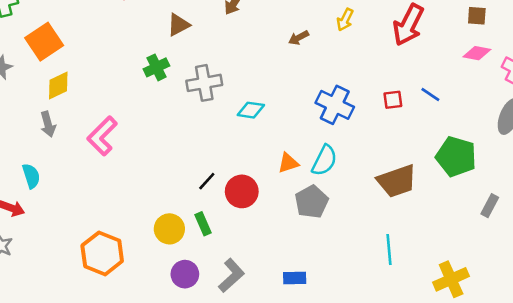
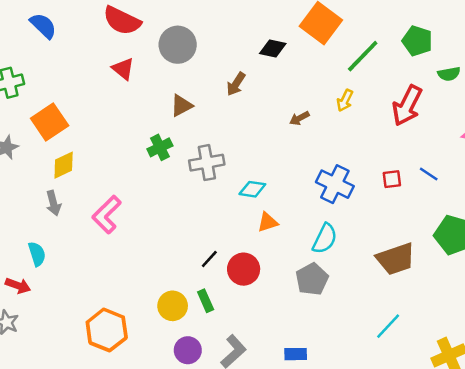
orange triangle: (288, 163) -> (268, 222), moved
cyan line: (389, 250) -> (388, 326), turned 48

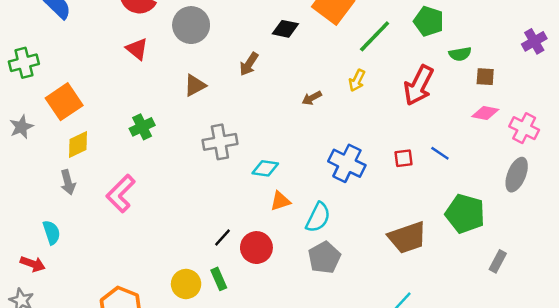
green cross: (160, 147) -> (142, 127), moved
cyan semicircle: (325, 239) -> (318, 217), moved

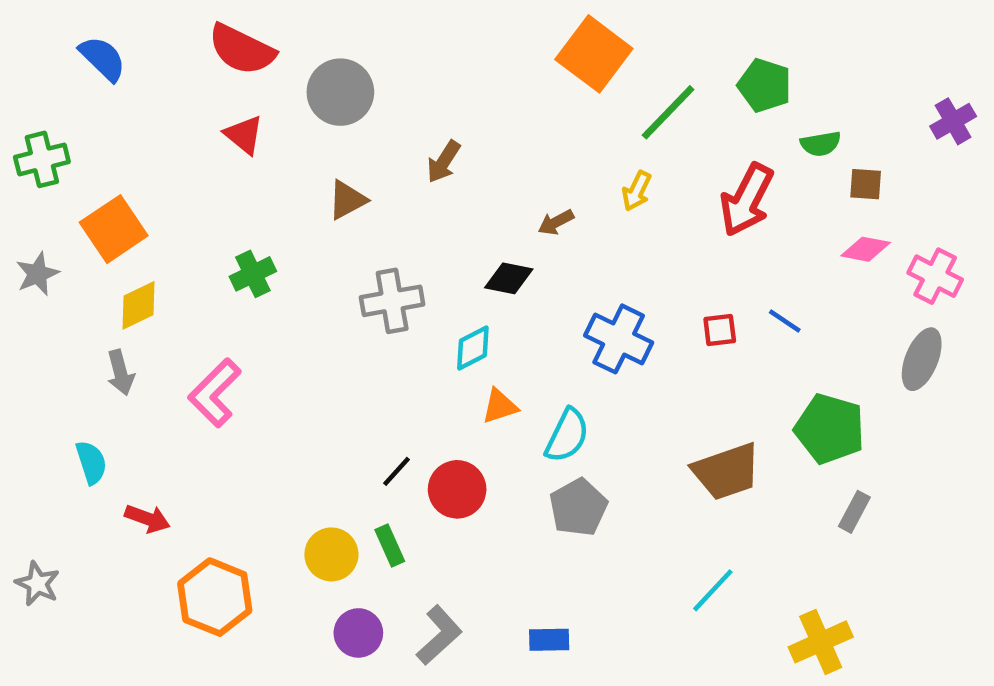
black diamond: (285, 29) -> (509, 278), moved
cyan diamond: (265, 168) -> (473, 348), turned -36
gray rectangle: (498, 261) -> (854, 512), moved
red arrow: (33, 264) -> (147, 519), moved

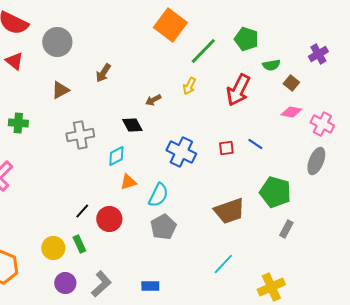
purple cross: (953, 121) -> (318, 54), moved
brown square: (866, 184) -> (291, 83), turned 35
green cross: (253, 274) -> (18, 123), turned 30
black diamond: (509, 278) -> (132, 125), turned 50

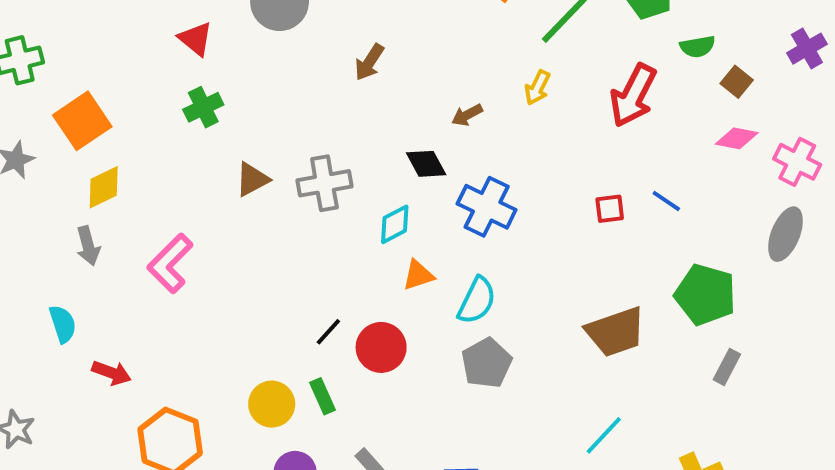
purple cross: (318, 54) -> (807, 49), moved
brown triangle: (60, 90) -> (252, 179), moved
green cross: (18, 123) -> (203, 107), moved, turned -30
blue cross: (181, 152) -> (487, 207), moved

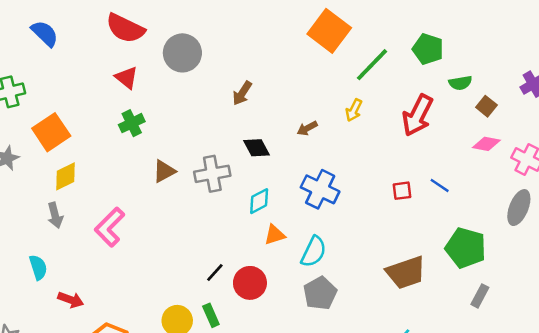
black diamond: (426, 164) -> (256, 148), moved

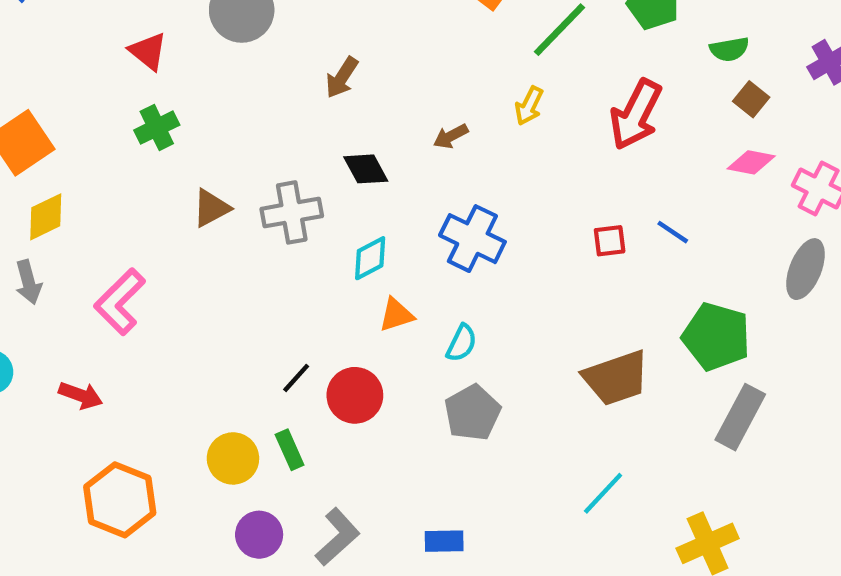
green semicircle: (460, 83) -> (729, 49), moved
cyan semicircle: (314, 252) -> (462, 343), size x0.7
gray rectangle: (480, 296) -> (740, 417), size x1.6
red arrow: (71, 300) -> (81, 395), moved

